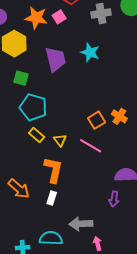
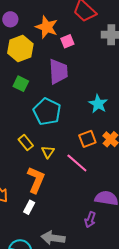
pink square: (59, 17) -> (67, 41), moved
cyan star: (90, 52) -> (98, 104), moved
cyan pentagon: (33, 107) -> (47, 112), moved

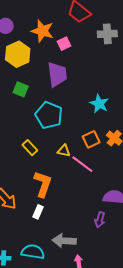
yellow triangle: (48, 152) -> (64, 151), moved, turned -48

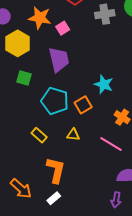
orange square: (91, 139) -> (83, 105), moved
pink line: (82, 164) -> (111, 144), moved
white rectangle: (38, 212) -> (54, 198), turned 32

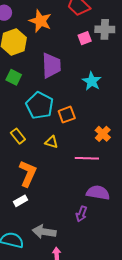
pink square: (63, 28) -> (85, 38), moved
cyan star: (104, 84) -> (92, 81), moved
pink line: (111, 144) -> (87, 158), turned -40

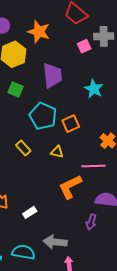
orange L-shape: (28, 173) -> (70, 187), moved, turned -136

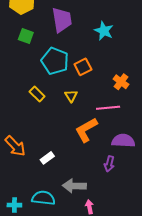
yellow triangle: (57, 152) -> (71, 96), turned 48

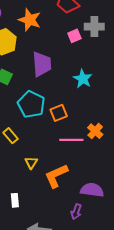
yellow triangle: (71, 96) -> (31, 163), moved
pink line: (108, 108) -> (71, 140), moved
white rectangle: (47, 158) -> (15, 200), turned -64

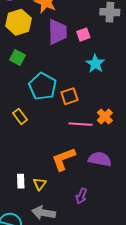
pink square: (74, 36) -> (83, 35), moved
purple trapezoid: (42, 64) -> (57, 32), moved
yellow triangle: (31, 163) -> (40, 184), moved
purple semicircle: (92, 190) -> (100, 159), moved

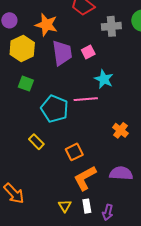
orange square: (69, 96) -> (74, 152), moved
pink line: (81, 124) -> (86, 99), moved
white rectangle: (21, 181) -> (87, 206), moved

